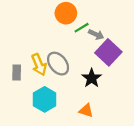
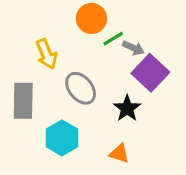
yellow arrow: (39, 65) -> (46, 54), moved
gray rectangle: (17, 73) -> (23, 101), size x1.6

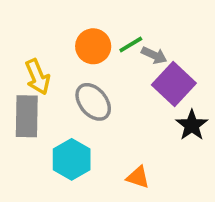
orange circle: (91, 18) -> (93, 46), moved
yellow arrow: (46, 54) -> (38, 77), moved
black star: (127, 108) -> (192, 125), moved

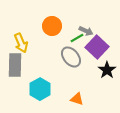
green line: (131, 44) -> (77, 38), moved
gray ellipse: (93, 102) -> (71, 57), moved

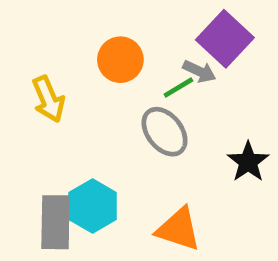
purple square: (97, 47) -> (225, 39), moved
gray rectangle: (15, 65) -> (55, 222), moved
orange triangle: (77, 99) -> (178, 229), size x1.5

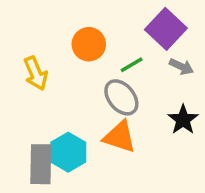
gray arrow: (199, 71) -> (181, 67), moved
orange triangle: (178, 229) -> (120, 137), moved

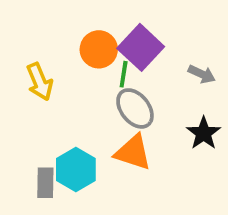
purple square: (166, 29) -> (141, 47), moved
green line: (132, 65) -> (124, 74), moved, turned -50
gray rectangle: (41, 164) -> (45, 183), size x0.7

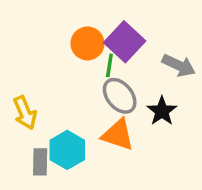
gray arrow: (202, 74) -> (179, 65), size x1.4
yellow arrow: (40, 82) -> (25, 113), moved
black star: (204, 133) -> (162, 111), moved

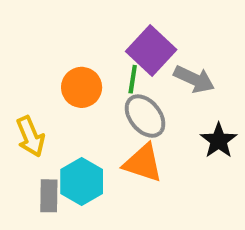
orange circle: (87, 43) -> (82, 87), moved
gray arrow: (179, 65) -> (194, 79), moved
black star: (162, 111) -> (219, 141), moved

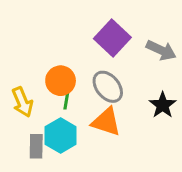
green line: (133, 79) -> (67, 99), moved
gray arrow: (194, 79) -> (161, 50), moved
orange circle: (82, 87) -> (61, 81), moved

